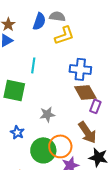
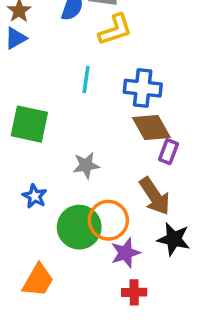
cyan line: (33, 65) -> (86, 79), moved

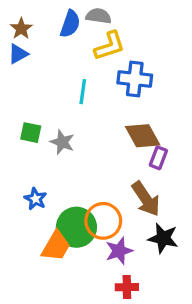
blue cross: (143, 88) -> (135, 79), moved
green square: (29, 124) -> (31, 133), size x0.6
gray star: (86, 165) -> (62, 142), moved, turned 30
orange trapezoid: (38, 280) -> (56, 246), moved

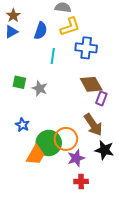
blue semicircle: (70, 24) -> (41, 31), moved

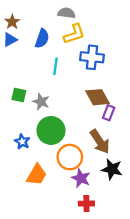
green circle: (49, 143) -> (51, 130), moved
purple star: (76, 158) -> (81, 178), turned -30

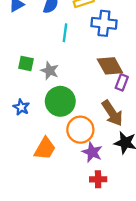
blue star: (22, 142) -> (21, 107), moved

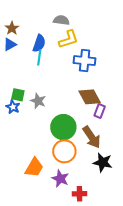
cyan line: (65, 33) -> (39, 58), moved
green circle: (60, 101) -> (63, 127), moved
blue star: (21, 107) -> (13, 107), moved
purple star: (92, 152) -> (60, 179), moved

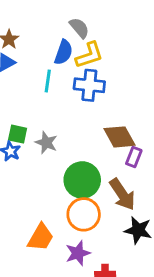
gray semicircle: (61, 20) -> (79, 28), turned 42
blue semicircle: (39, 43) -> (64, 52), moved
blue cross: (85, 61) -> (89, 85), moved
purple star: (60, 179) -> (78, 253), turned 30

